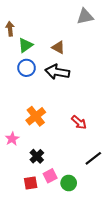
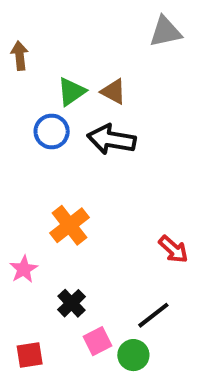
green triangle: (25, 45) -> (72, 92), moved
red arrow: (79, 122) -> (173, 249), moved
black line: (93, 158) -> (153, 315), moved
red square: (31, 183) -> (30, 355), moved

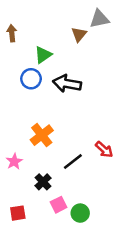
brown triangle: (113, 92) -> (79, 34), moved, turned 42
black line: (153, 315) -> (73, 161), moved

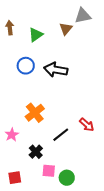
green triangle: (43, 55) -> (36, 35), moved
pink square: (59, 205) -> (49, 171), turned 32

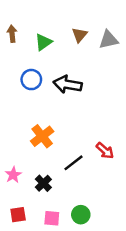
gray triangle: (83, 16) -> (109, 40), moved
pink star: (12, 135) -> (13, 175), moved
pink square: (49, 171) -> (52, 218), moved

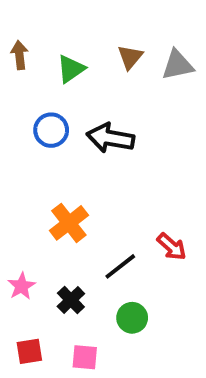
green circle: (81, 215) -> (132, 318), moved

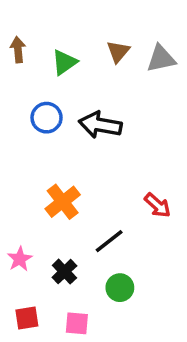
red arrow: (172, 247) -> (157, 205), moved

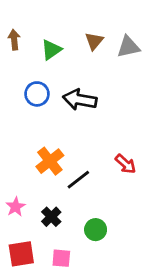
black line: (109, 241) -> (78, 180), moved
red square: (27, 318) -> (21, 254), size x1.4

